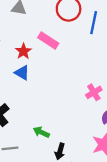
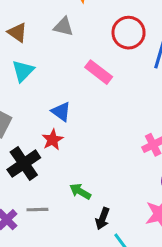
red star: (23, 51) -> (53, 140), moved

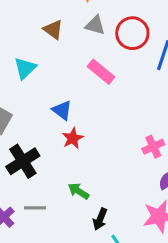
gray triangle: (64, 27) -> (95, 25), moved
brown triangle: (17, 32) -> (53, 30), moved
red star: (53, 140) -> (73, 138), moved

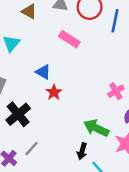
green arrow: (79, 191) -> (96, 128), moved, size x1.5
gray line: (35, 208) -> (32, 149), turned -42

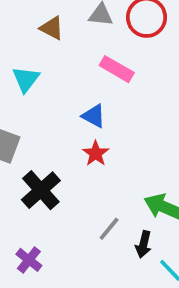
blue triangle: (43, 72) -> (94, 116), moved
gray line: (32, 149) -> (109, 229), moved

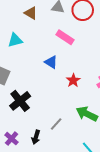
cyan triangle: (26, 79) -> (15, 40), turned 35
red star: (96, 153) -> (73, 80), moved
black arrow: (143, 244) -> (36, 137), moved

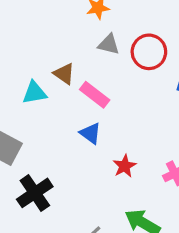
brown triangle: (31, 13) -> (64, 74), moved
pink rectangle: (65, 37) -> (95, 95), moved

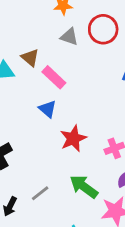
red circle: (149, 52) -> (103, 29), moved
red star: (125, 166) -> (73, 139), size x1.4

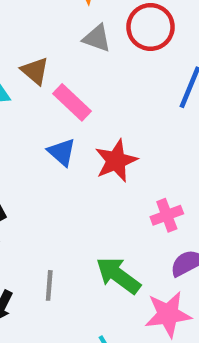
red star: (73, 139) -> (116, 161), moved
gray line: (40, 193) -> (49, 285), turned -48

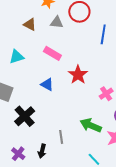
brown triangle: (35, 71) -> (30, 24), moved
blue triangle: (62, 152) -> (47, 85), moved

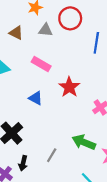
gray line: (61, 137) -> (52, 155), turned 40
black arrow: (42, 151) -> (23, 163), moved

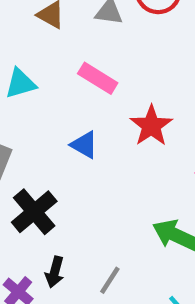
gray line: (52, 155) -> (110, 280), moved

